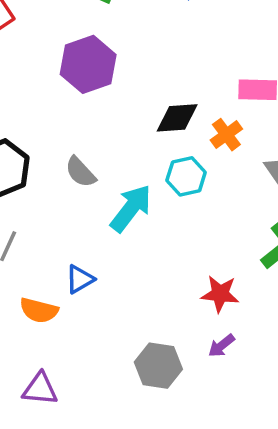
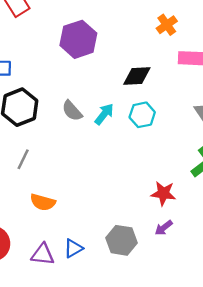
orange cross: (226, 135) -> (167, 25), moved
cyan arrow: (131, 208) -> (104, 114), moved, size x0.7
blue triangle: (80, 279) -> (73, 248), moved

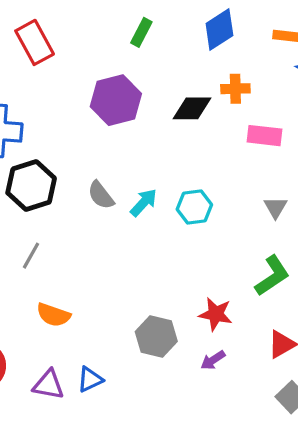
orange cross: (167, 25) -> (235, 89), turned 30
black diamond: (137, 76) -> (192, 108), moved
gray hexagon: (122, 240) -> (156, 336), moved

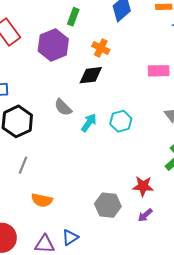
orange cross: (235, 89) -> (101, 48), moved, turned 36
purple hexagon: (116, 100) -> (53, 45), moved
black diamond: (192, 108) -> (91, 75), moved
gray semicircle: (101, 195) -> (63, 107), moved

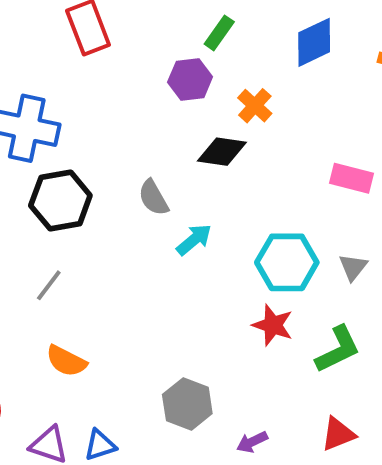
purple hexagon: (53, 45) -> (190, 80), moved, size x0.7
cyan hexagon: (121, 121) -> (287, 262), moved, size x1.4
red star: (143, 186) -> (273, 325), moved

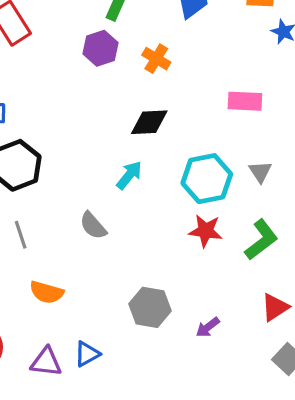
black diamond: (222, 152) -> (149, 122), moved
gray semicircle: (153, 198) -> (93, 226), moved
gray line: (49, 285) -> (21, 235), turned -44

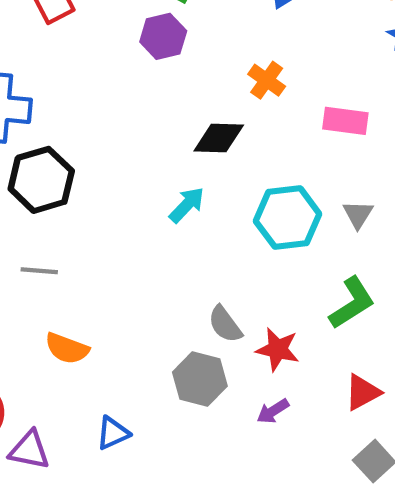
orange cross: (156, 59) -> (267, 80), moved
gray semicircle: (93, 226) -> (225, 324), moved
red star: (206, 231) -> (278, 349), moved
gray line: (21, 235) -> (39, 271), turned -72
purple triangle: (46, 362) -> (29, 450), moved

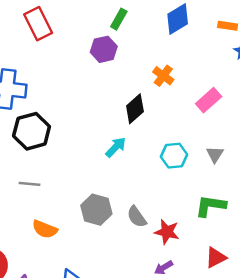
pink rectangle: (345, 121) -> (209, 100), turned -50
black diamond: (219, 138) -> (135, 109), turned -44
cyan hexagon: (288, 218) -> (174, 156), size x0.7
green L-shape: (352, 303) -> (211, 206), turned -140
gray hexagon: (200, 379) -> (96, 210), moved

